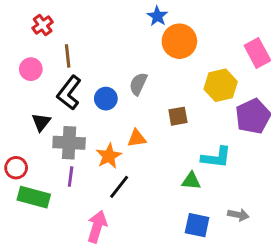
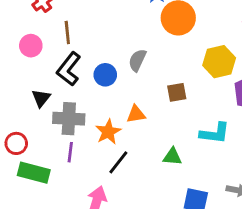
green triangle: (191, 181) -> (172, 157), moved

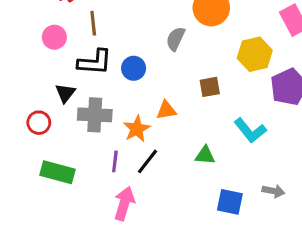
gray semicircle: (137, 60) -> (176, 39), moved
black L-shape: (69, 69) -> (95, 62), turned -124
cyan L-shape: (215, 133) -> (250, 130), turned 44
red circle: (16, 143) -> (39, 123), moved
purple line: (70, 152) -> (115, 161), moved

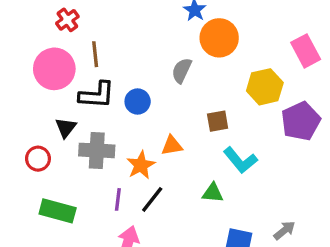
pink circle: (54, 37) -> (54, 69), size x1.6
cyan L-shape: (250, 130) -> (240, 160), moved
gray arrow: (273, 191) -> (284, 230), turned -50

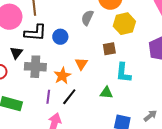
yellow hexagon: (265, 87) -> (124, 24), moved
orange triangle: (172, 146) -> (81, 64), turned -48
cyan L-shape: (240, 160) -> (123, 73), turned 45

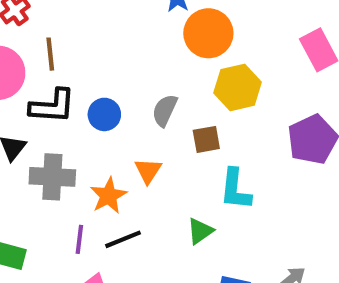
gray semicircle: (87, 18) -> (165, 110), moved
green triangle: (106, 93) -> (200, 231), turned -40
black line: (69, 97) -> (123, 239), turned 30

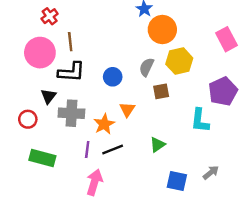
gray semicircle: (165, 110) -> (147, 67), moved
blue circle: (104, 114) -> (113, 77), moved
cyan L-shape: (235, 189) -> (200, 120), moved

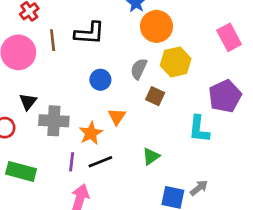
black L-shape: (71, 72) -> (89, 33), moved
brown square: (161, 91) -> (155, 96), turned 35
gray arrow: (211, 173) -> (199, 188), moved

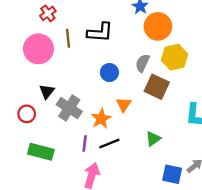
brown square: (155, 96) -> (157, 87), size x1.5
gray cross: (54, 121) -> (69, 108), turned 30

